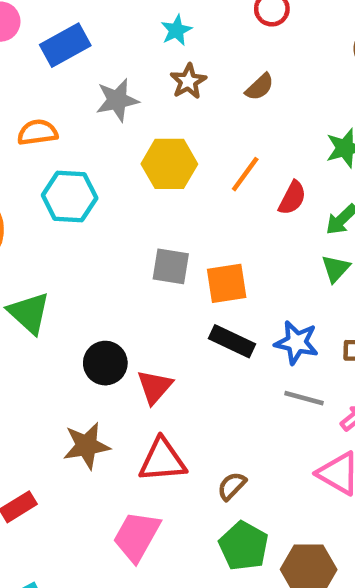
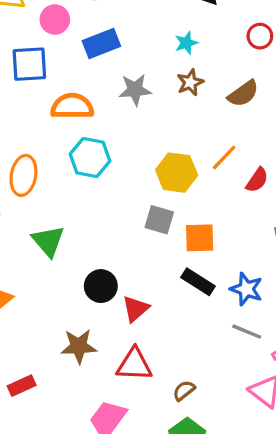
brown semicircle: (260, 87) -> (243, 94), size x1.4
orange semicircle: (38, 132) -> (72, 106), size x1.4
yellow hexagon: (169, 164) -> (177, 173), moved

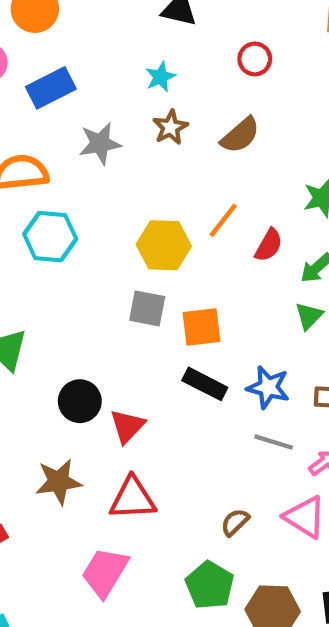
brown semicircle: (184, 391) -> (235, 522), moved

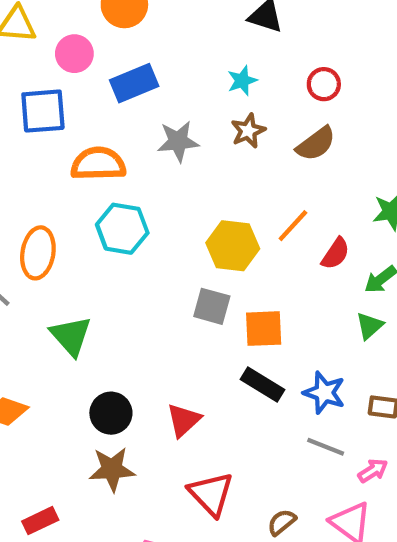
red circle: (255, 59) -> (324, 84), moved
black circle: (80, 401) -> (111, 413), moved
red triangle: (133, 498) -> (211, 494), moved, turned 45

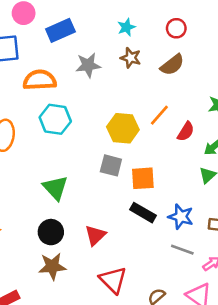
brown star: (248, 131) -> (131, 58), turned -30
green triangle: (71, 336) -> (55, 188), moved

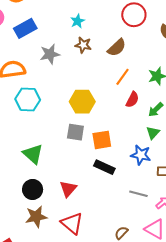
red circle: (176, 28) -> (134, 15), moved, size x1.5
orange line: (159, 115) -> (123, 77), moved
blue star: (181, 217) -> (141, 155), moved
red triangle: (113, 280) -> (72, 223), moved

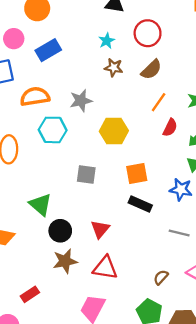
red circle: (134, 15) -> (148, 33), moved
gray star: (50, 54) -> (81, 101), moved
gray square: (75, 132) -> (86, 174), moved
green triangle: (33, 154) -> (40, 205), moved
red triangle: (72, 223) -> (105, 268), turned -30

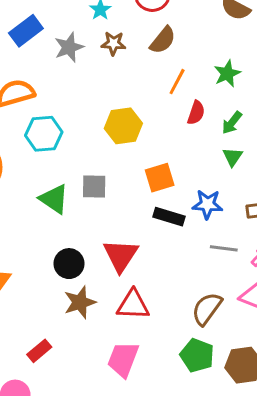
gray star: (81, 101) -> (69, 47), moved
blue star: (181, 189) -> (207, 204), moved
green triangle: (40, 205) -> (54, 199), moved
red triangle: (100, 229) -> (121, 255), size x1.4
brown semicircle: (161, 277) -> (207, 309), size x1.6

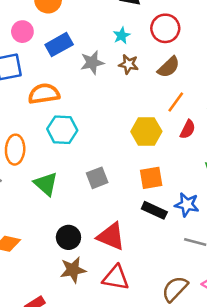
yellow hexagon: (123, 126) -> (146, 132), moved
gray square: (94, 186) -> (97, 178), turned -30
green triangle: (54, 199) -> (46, 184), moved
red triangle: (121, 255) -> (111, 236), turned -48

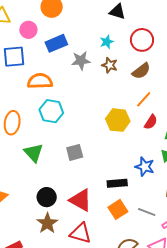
orange square: (151, 178) -> (118, 209), moved, turned -30
blue star: (187, 205) -> (145, 167), moved
black rectangle: (154, 210) -> (117, 183), turned -36
brown star: (73, 270) -> (47, 223), turned -30

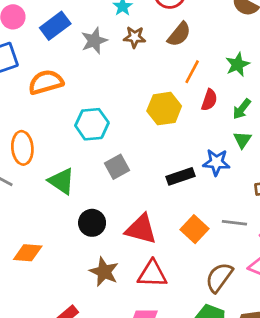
cyan hexagon: (51, 111) -> (92, 124), moved
black rectangle: (117, 183) -> (181, 176), moved
black circle: (47, 197) -> (92, 223), moved

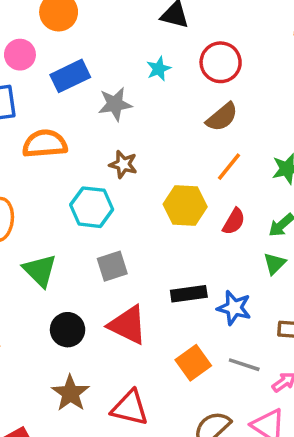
brown star: (135, 37) -> (123, 164), moved
red semicircle: (209, 100) -> (234, 221), moved
blue star: (216, 162) -> (234, 308), moved
red triangle: (141, 229) -> (128, 325), moved

